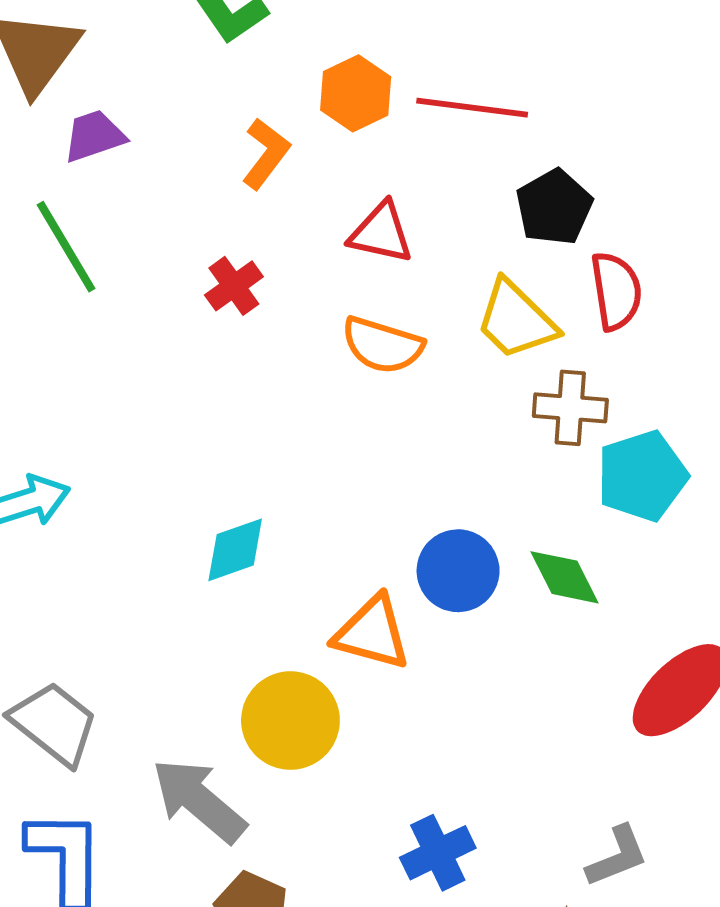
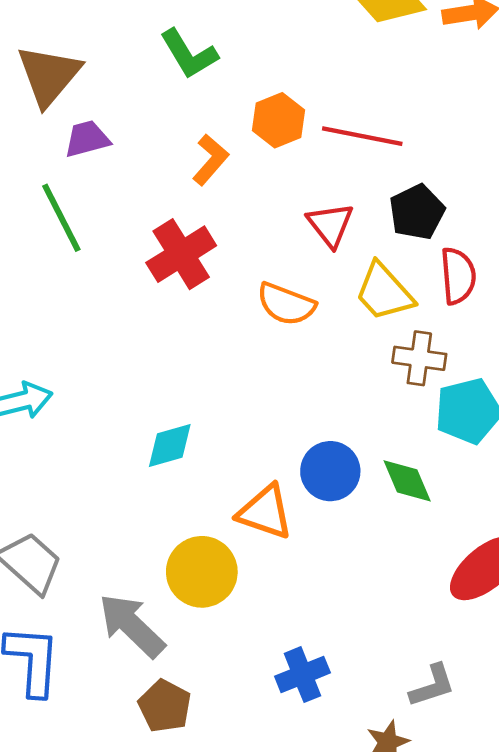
red triangle: (381, 233) -> (330, 225), moved, turned 36
red cross: (234, 286) -> (181, 254), size x1.6

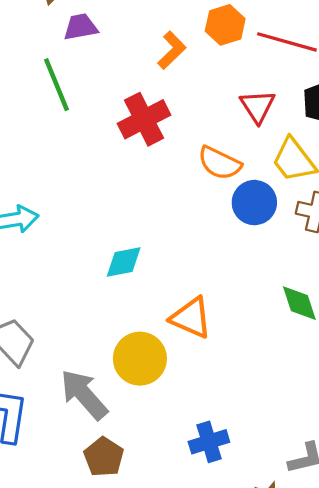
blue circle: (330, 471) -> (254, 203), moved

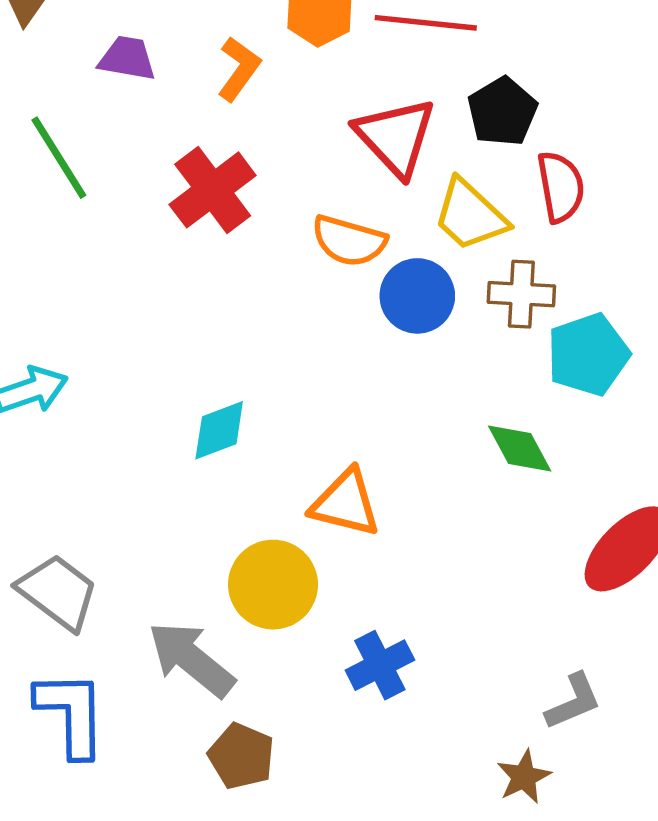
purple trapezoid: (80, 27) -> (127, 58), moved, turned 30
red triangle: (258, 106) -> (396, 137), size x1.4
blue cross: (209, 442) -> (380, 665), moved

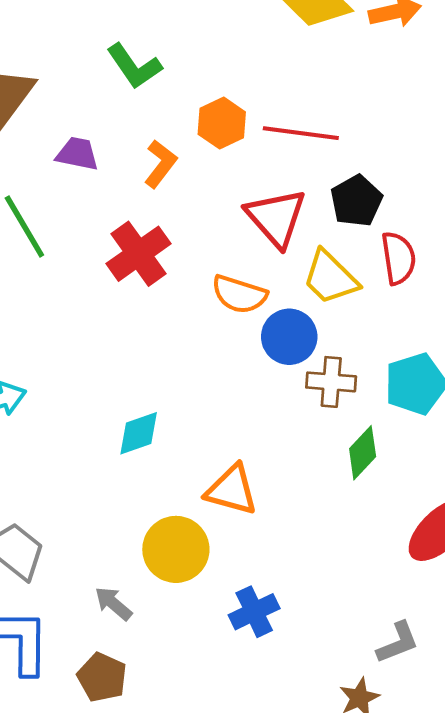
brown cross: (521, 294) -> (331, 382), moved
green diamond: (520, 449) -> (363, 453), turned 70
gray arrow: (191, 659) -> (113, 604), size x0.6
brown pentagon: (241, 756) -> (102, 677), moved

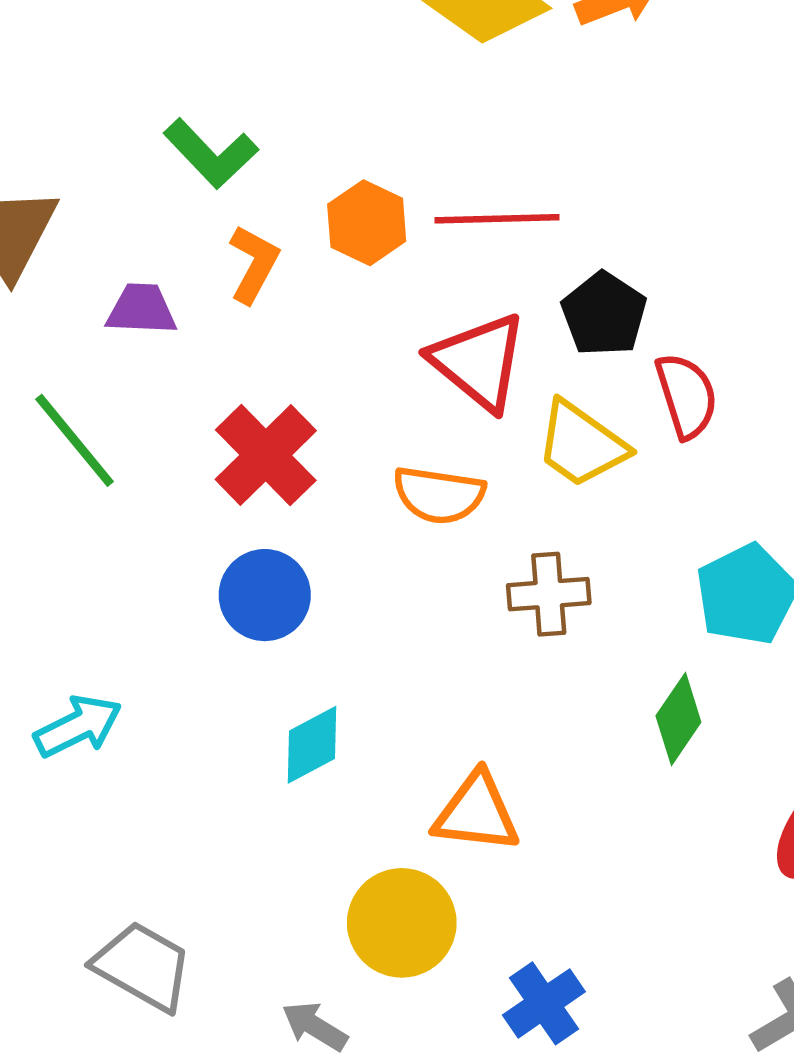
orange L-shape: (160, 164) -> (254, 264), moved
blue circle: (289, 337) -> (265, 595), moved
brown cross: (331, 382) -> (549, 594), moved

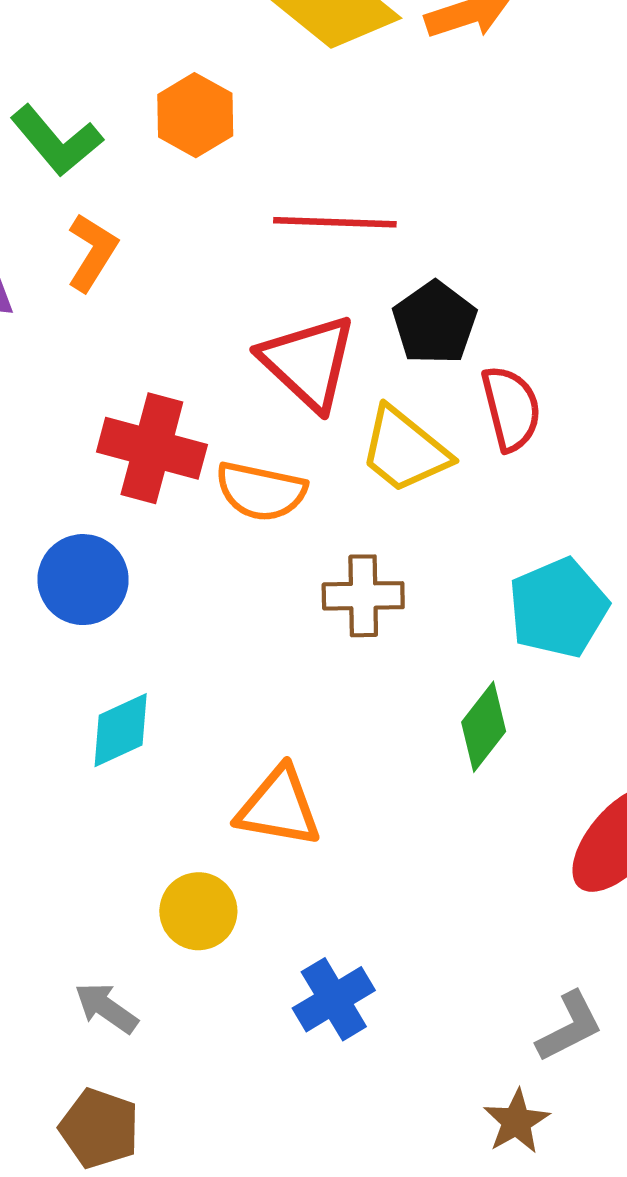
orange hexagon: (367, 223) -> (195, 115), moved
red cross: (266, 455) -> (152, 448), moved, turned -34
yellow circle: (402, 923) -> (198, 911), size x0.7

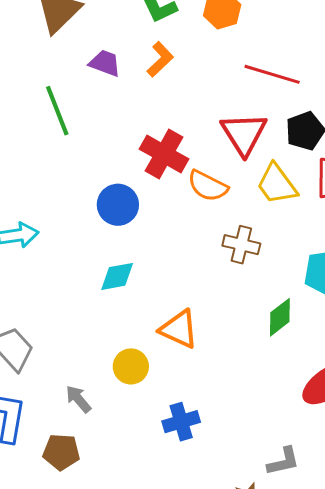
brown pentagon: (99, 1128) -> (61, 452), turned -30

